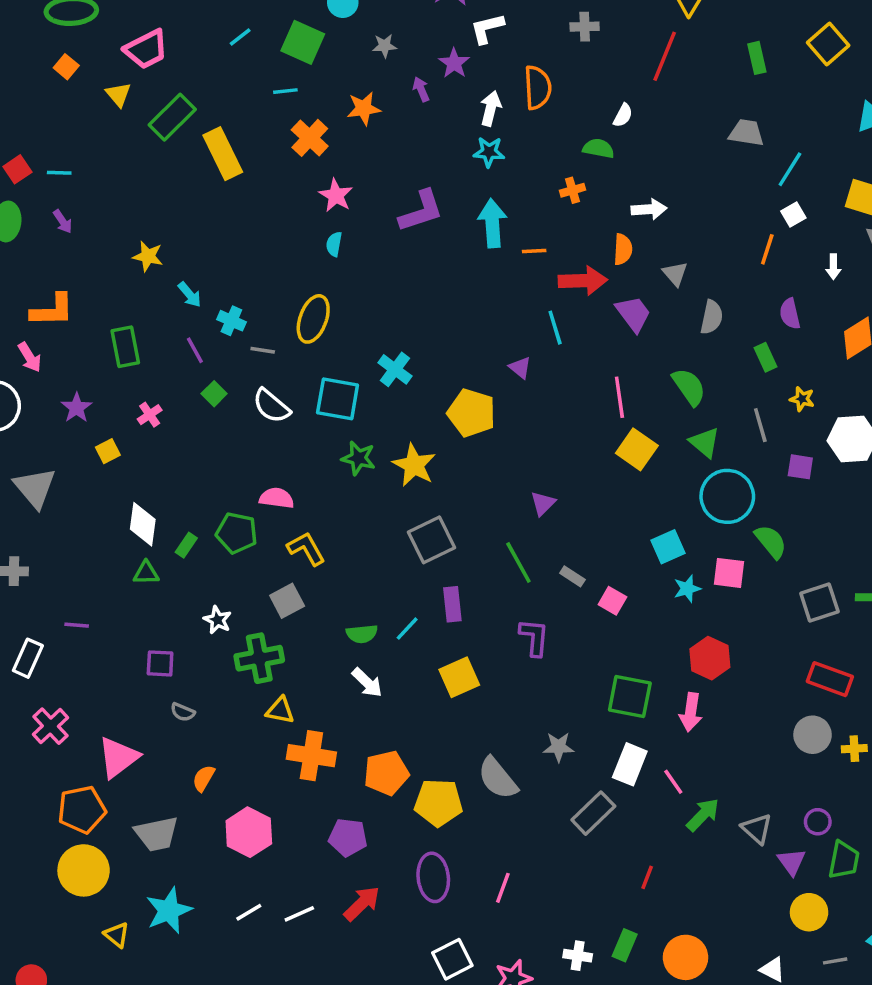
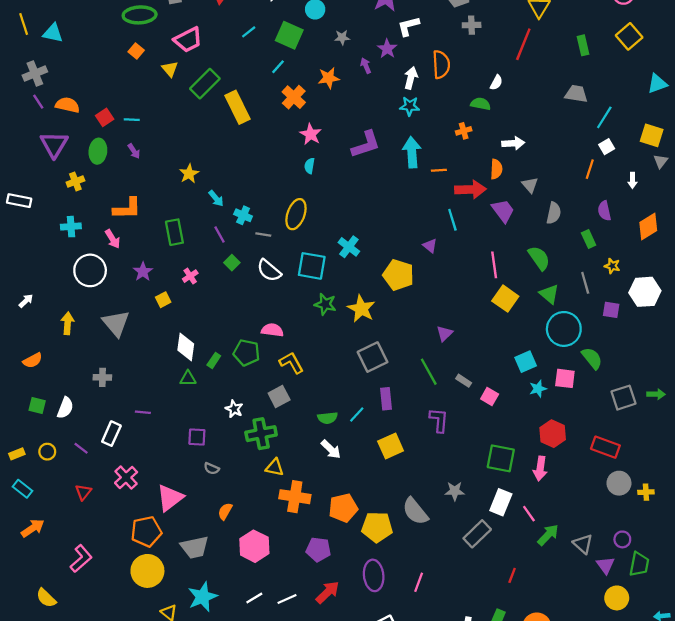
cyan line: (285, 91) -> (278, 67), turned -42
yellow star: (148, 256) -> (189, 174), turned 30
red rectangle: (830, 679) -> (605, 447), moved

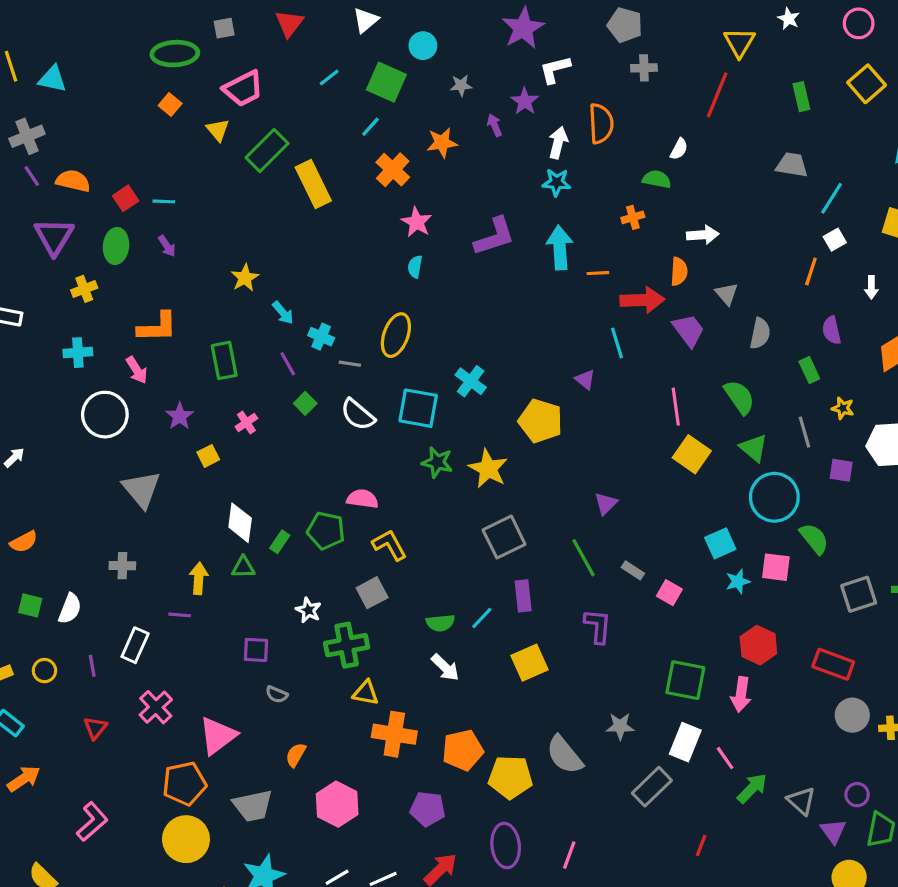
yellow arrow: (68, 323) -> (199, 578), moved
purple line: (81, 448) -> (92, 666), turned 42

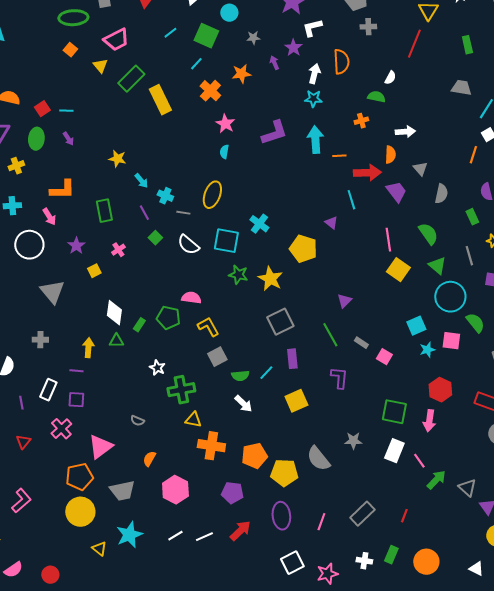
yellow star: (245, 278) -> (117, 159), turned -30
gray square: (372, 593) -> (217, 357), moved
purple square: (256, 650) -> (76, 400), moved
gray rectangle: (652, 787) -> (362, 514), moved

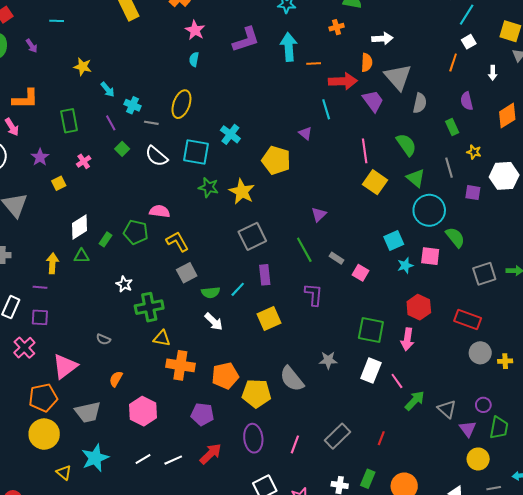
cyan line: (66, 111) -> (57, 21), moved
gray triangle: (420, 169) -> (398, 77), size x1.8
white diamond: (114, 313) -> (80, 227), turned 50

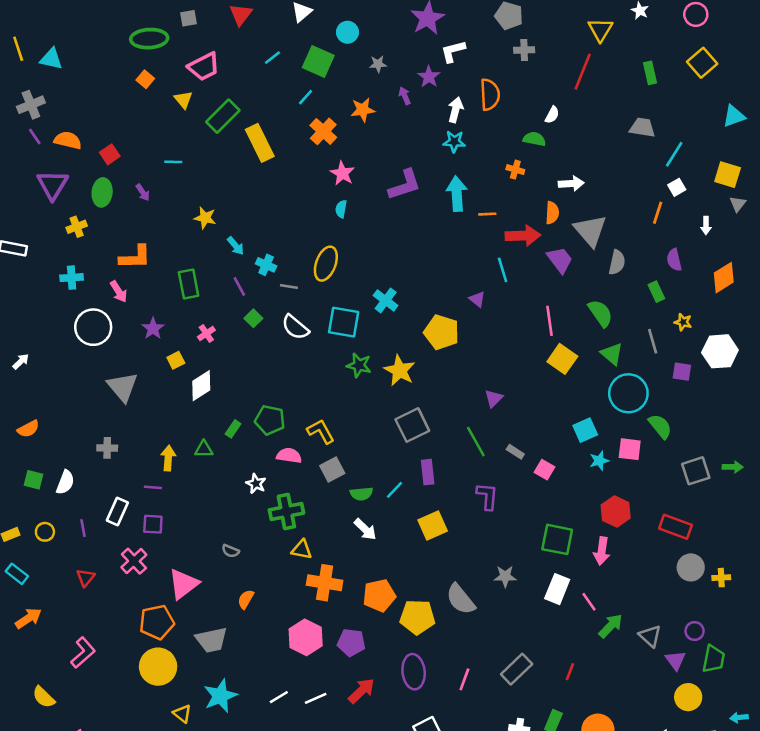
orange cross: (337, 27) -> (515, 170), turned 32
pink semicircle: (160, 211) -> (289, 456), moved
white diamond: (80, 227) -> (201, 386), moved
pink hexagon: (143, 411) -> (306, 637), moved

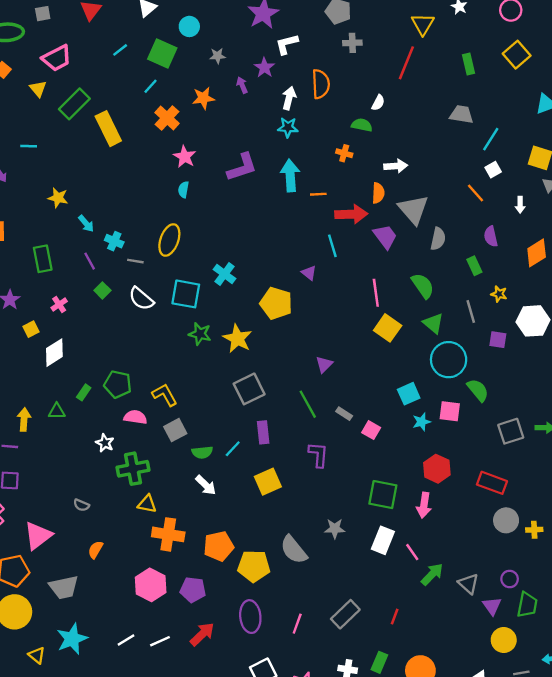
orange line: (658, 213) -> (476, 193), turned -60

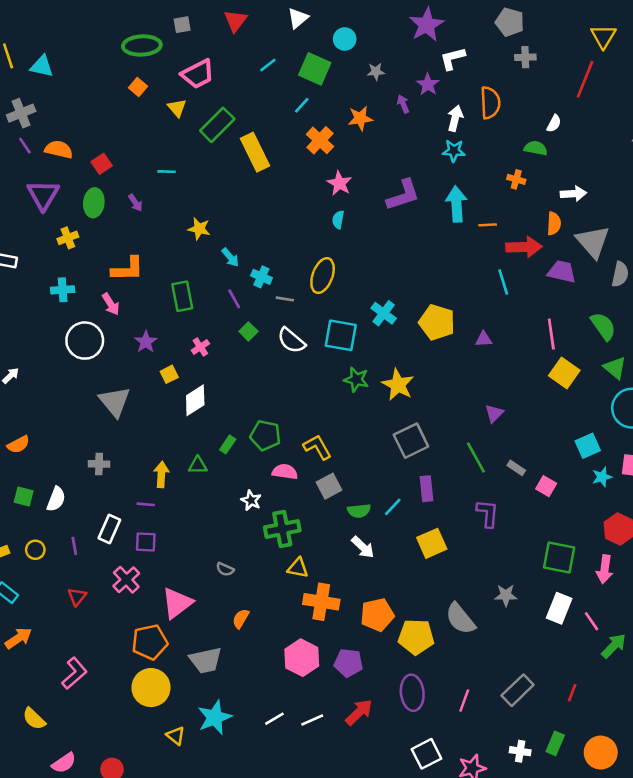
purple trapezoid: (385, 236) -> (562, 272), turned -40
purple triangle: (309, 273) -> (484, 339), moved, turned -42
yellow pentagon: (276, 303) -> (437, 322), moved

